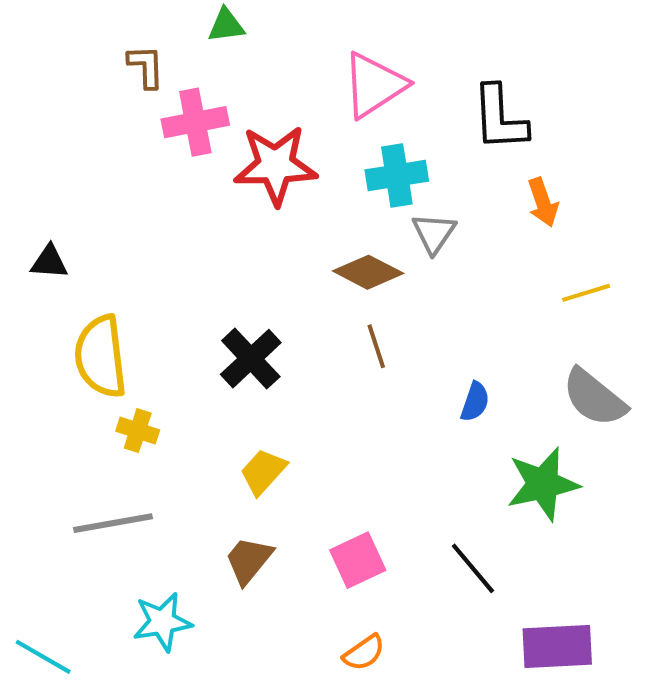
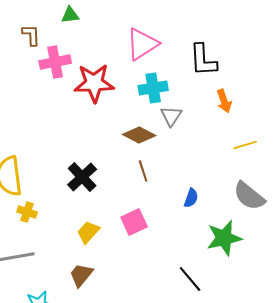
pink square: (358, 560) -> (134, 222), moved

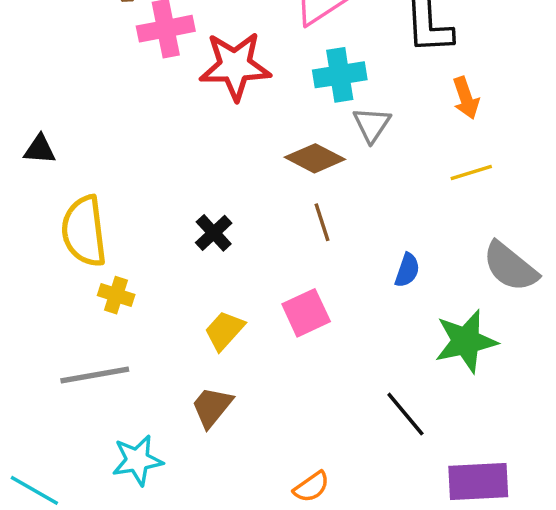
yellow line: (245, 145) -> (471, 173), moved
black cross: (82, 177) -> (214, 233), size x0.7

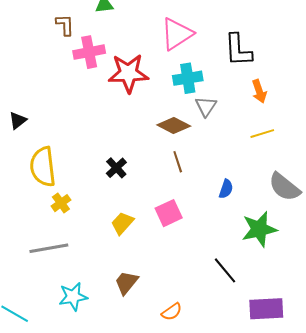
black triangle: (40, 149) -> (18, 120), turned -42
yellow cross: (116, 295) -> (61, 203), turned 36
brown trapezoid: (212, 407) -> (126, 283), moved

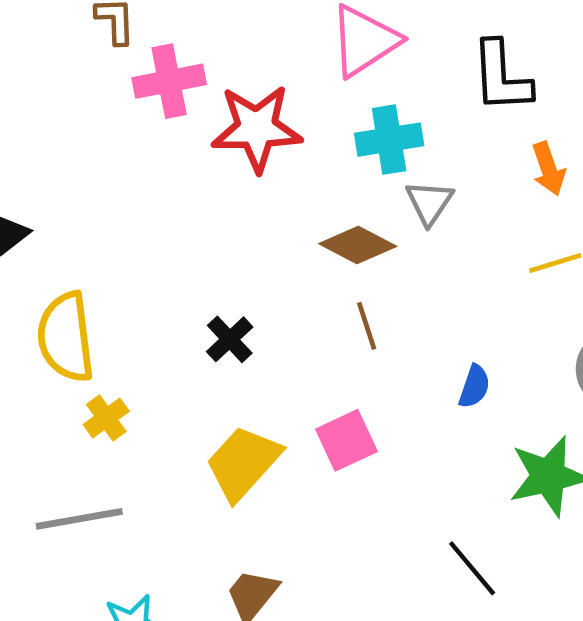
yellow trapezoid: (122, 223) -> (243, 463), size x1.5

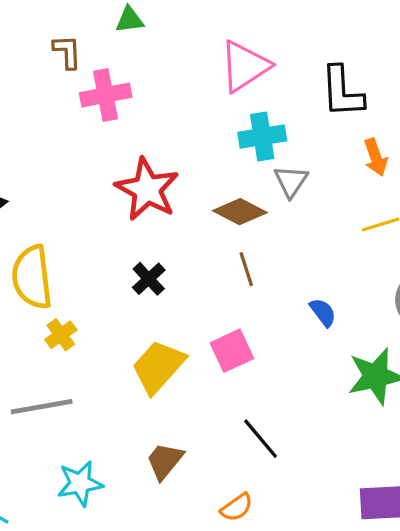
red star: (257, 128) -> (147, 189), moved, turned 30
blue semicircle: (474, 386) -> (323, 312), turned -56
black line: (472, 568) -> (261, 439), moved

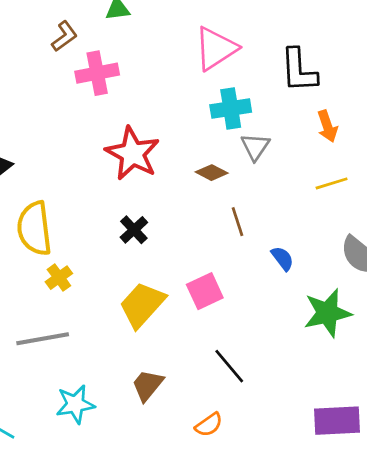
brown L-shape: (67, 52) -> (64, 36), turned 56
brown diamond: (240, 212) -> (212, 173), size x0.7
brown line: (246, 269) -> (237, 222), moved

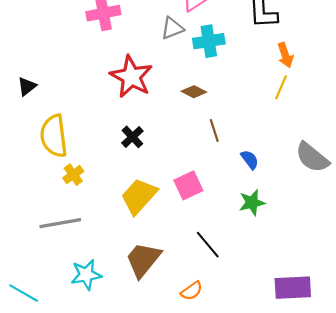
gray triangle: (255, 147) -> (172, 28), moved, turned 35
yellow line: (332, 183) -> (281, 87), moved, turned -50
green star: (327, 313) -> (252, 203), moved, size x0.7
brown trapezoid: (148, 385) -> (143, 260), size x1.4

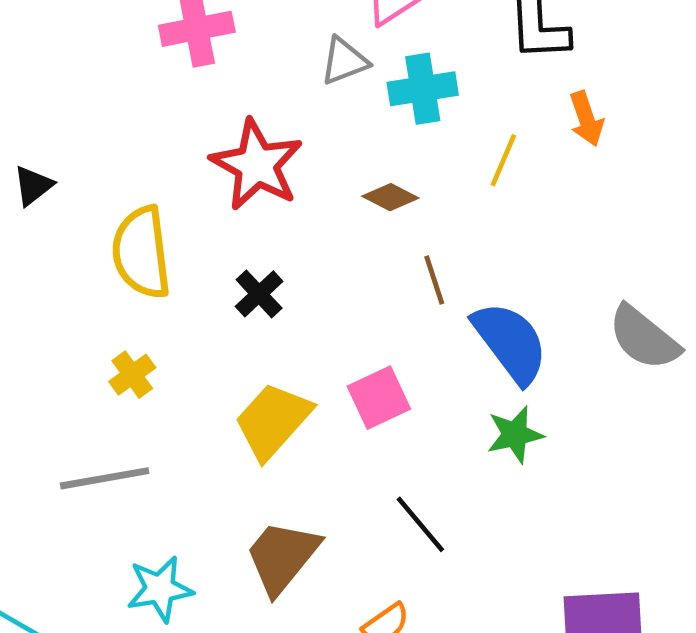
yellow line: (281, 87) -> (503, 160), moved
yellow semicircle: (54, 136) -> (141, 252), moved
blue semicircle: (250, 160) -> (510, 342), size x2.0

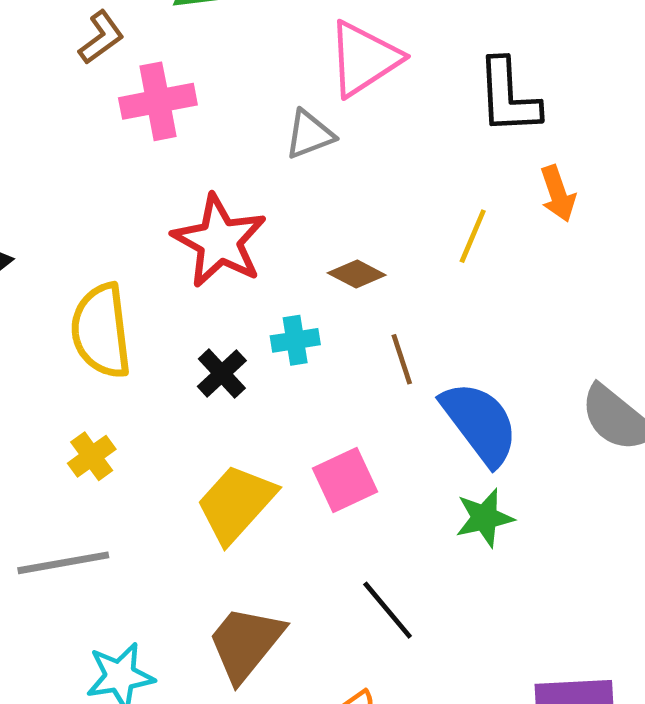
cyan cross: (423, 89) -> (295, 340), moved, size x0.7

